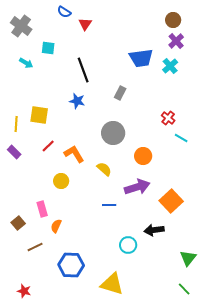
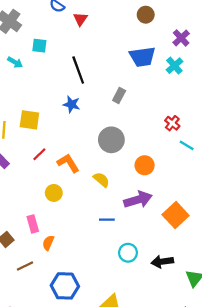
brown circle: (173, 20) -> (146, 15), moved
black arrow: (154, 230) -> (162, 262), moved
cyan circle: (128, 245) -> (128, 253), moved

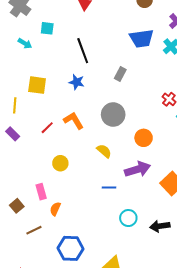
yellow square: (29, 120) -> (37, 85), moved
orange L-shape: (68, 163) -> (74, 121), moved

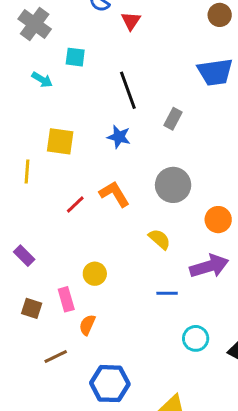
gray rectangle: (120, 74) -> (173, 119), moved
purple rectangle: (13, 134) -> (24, 256), moved
yellow circle: (60, 163) -> (95, 274), moved
brown square: (17, 206) -> (32, 308), moved, turned -32

